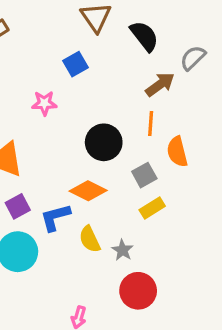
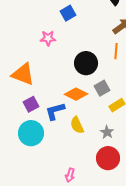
gray square: (144, 175) -> (102, 88), moved
gray star: (122, 250) -> (107, 132), moved

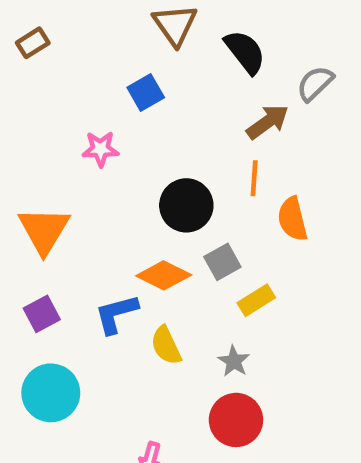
orange triangle: (23, 74) -> (44, 230), turned 40
purple square: (31, 104) -> (42, 314), moved
cyan circle: (31, 133) -> (51, 393), moved

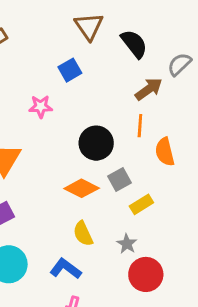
blue L-shape: (116, 314) -> (65, 269), moved, turned 52
red circle: (236, 420) -> (146, 274), moved

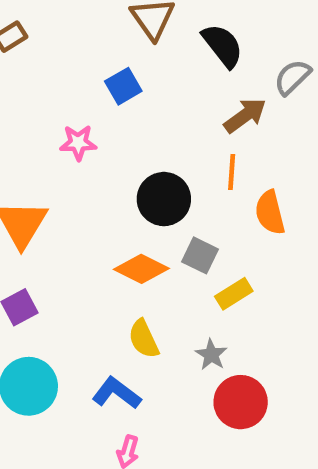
gray square: (120, 180) -> (200, 255), turned -35

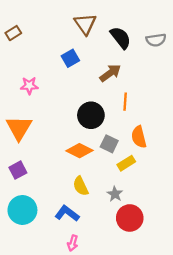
gray semicircle: (292, 77) -> (156, 40), moved, turned -144
brown arrow: (245, 116) -> (110, 73), moved
pink star: (78, 143) -> (29, 86), moved
orange semicircle: (270, 213) -> (139, 137), moved

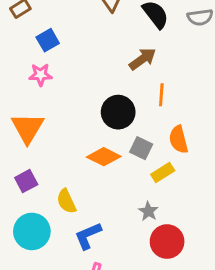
blue square: (70, 58) -> (48, 40), moved
yellow semicircle: (81, 186) -> (66, 201), moved
blue L-shape: (67, 213) -> (88, 236), turned -60

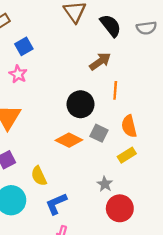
pink star: (41, 75) -> (18, 74), turned 30
yellow rectangle: (163, 172) -> (127, 155), moved

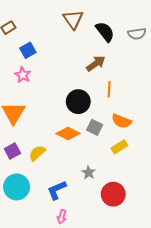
orange semicircle: (129, 126) -> (121, 121), turned -54
yellow semicircle: (39, 176) -> (37, 153), moved, turned 72
gray star: (105, 184) -> (89, 173), moved

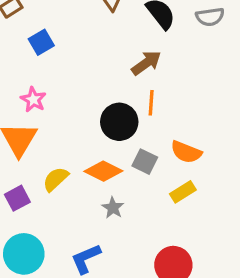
pink star: (23, 75) -> (33, 100), moved
orange line: (109, 89) -> (151, 103), moved
yellow semicircle: (37, 153) -> (56, 179), moved
gray star: (89, 173) -> (113, 208), moved

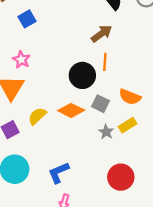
gray star: (113, 208) -> (106, 132), moved

